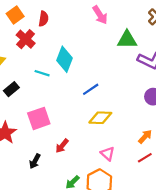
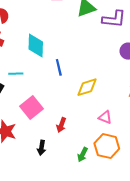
cyan line: (42, 73) -> (16, 74), moved
blue line: (91, 89) -> (59, 67), moved, turned -49

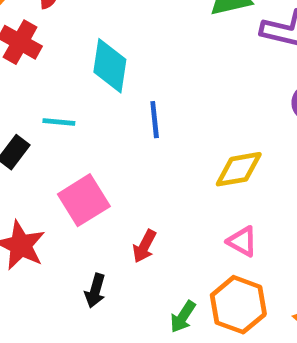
yellow diamond: (87, 87) -> (239, 169), moved

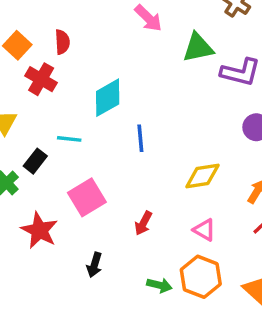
cyan diamond: (110, 66) -> (108, 98), turned 51
red arrow: (144, 246) -> (143, 223), moved
green arrow: (183, 317) -> (159, 285), turned -110

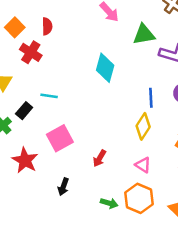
cyan diamond: (108, 98) -> (105, 68), moved, turned -48
blue line: (140, 138) -> (151, 98), moved
yellow diamond: (202, 176) -> (143, 126), turned -50

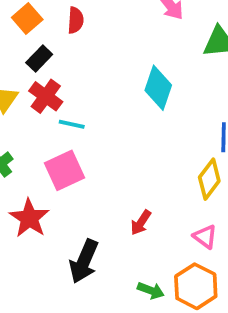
red cross: (31, 52) -> (46, 96), moved
black rectangle: (24, 111) -> (39, 59), moved
pink square: (60, 138) -> (65, 170), moved
black arrow: (63, 187) -> (84, 261), size x1.6

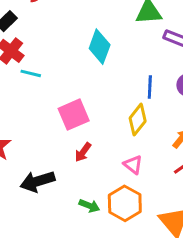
pink square: (65, 170) -> (74, 115), moved
black arrow: (84, 261) -> (37, 181), turned 48

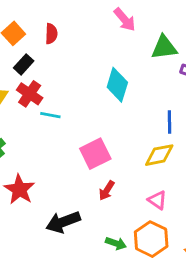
yellow diamond: (138, 120) -> (159, 155), turned 44

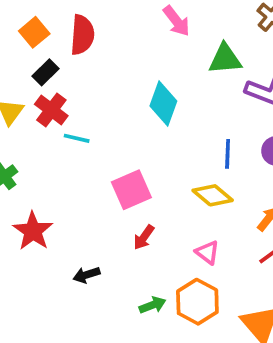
red semicircle: (51, 34) -> (82, 35), size x1.5
yellow diamond: (159, 155) -> (213, 195), turned 48
black arrow: (63, 222) -> (86, 275), size x0.6
green arrow: (116, 243) -> (152, 305), turned -42

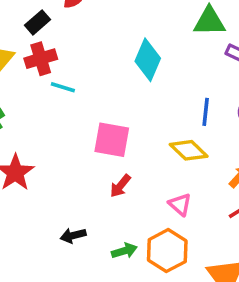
red cross: (51, 110) -> (41, 59), turned 32
pink square: (131, 190) -> (112, 140), turned 30
black arrow: (86, 275) -> (73, 235), moved

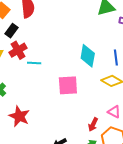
cyan diamond: (148, 60) -> (88, 56), moved
red arrow: (120, 186) -> (93, 125), moved

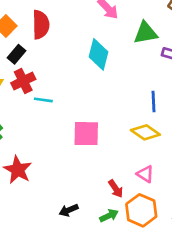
cyan diamond: (88, 56) -> (98, 54), moved
red arrow: (93, 125) -> (116, 189), turned -64

